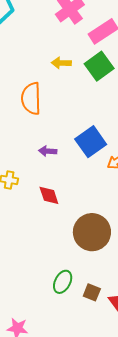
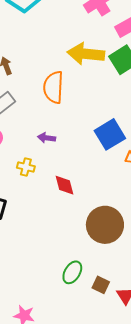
yellow arrow: (61, 63) -> (86, 54), size x1.8
purple arrow: (48, 151) -> (47, 138), moved

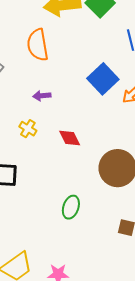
yellow cross: (26, 167) -> (28, 129), turned 30
green ellipse: (72, 272) -> (71, 207), moved

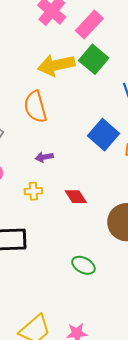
yellow cross: (28, 129) -> (33, 191), turned -30
green ellipse: (71, 207) -> (83, 265), turned -75

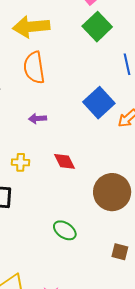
yellow arrow: (56, 65) -> (31, 27), moved
yellow cross: (33, 191) -> (21, 162), moved

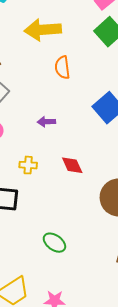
orange semicircle: (34, 68) -> (62, 67), moved, size x0.7
green ellipse: (65, 230) -> (54, 243), moved

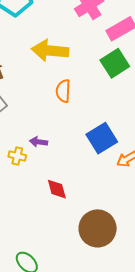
yellow cross: (28, 165) -> (17, 156), moved

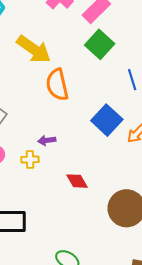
yellow arrow: (50, 51) -> (34, 49), turned -135
orange semicircle: (63, 91) -> (57, 85), size x1.4

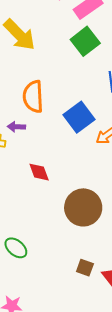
orange semicircle: (57, 85) -> (33, 97), moved

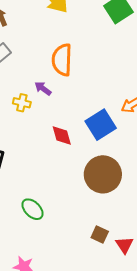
blue square: (79, 117) -> (101, 125), moved
purple arrow: (16, 127) -> (43, 88), turned 30

